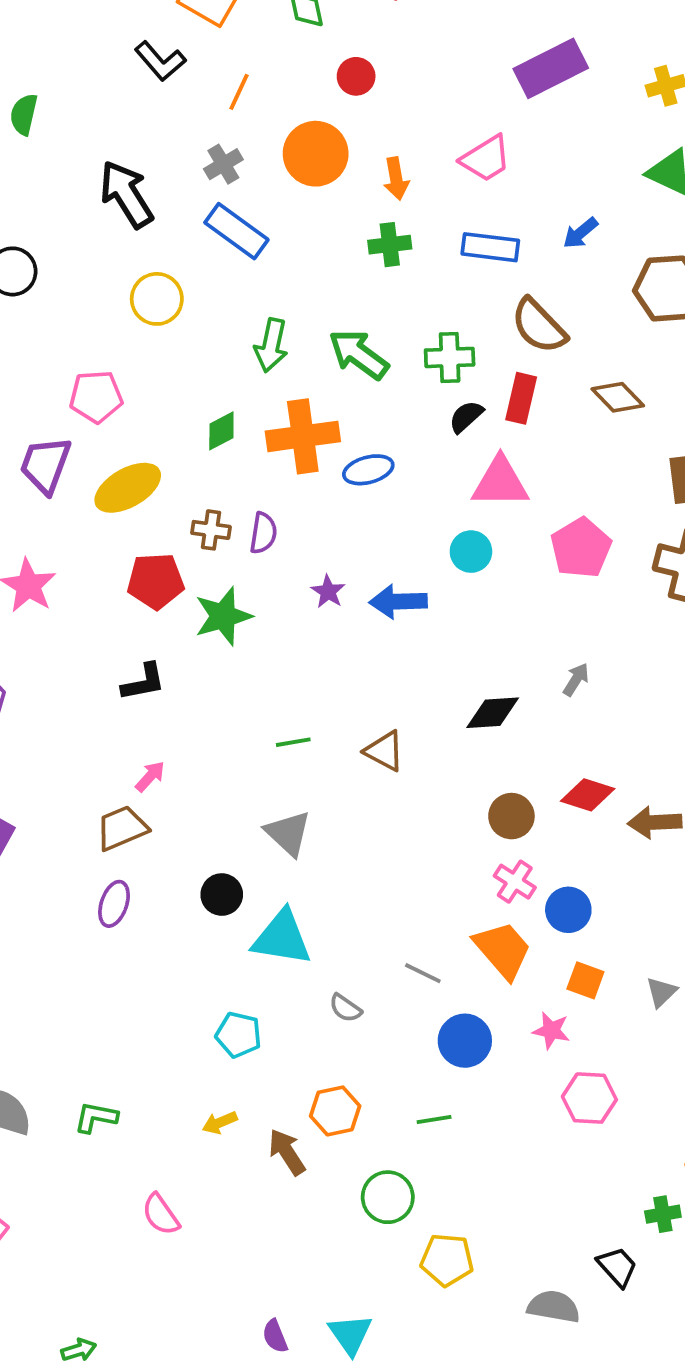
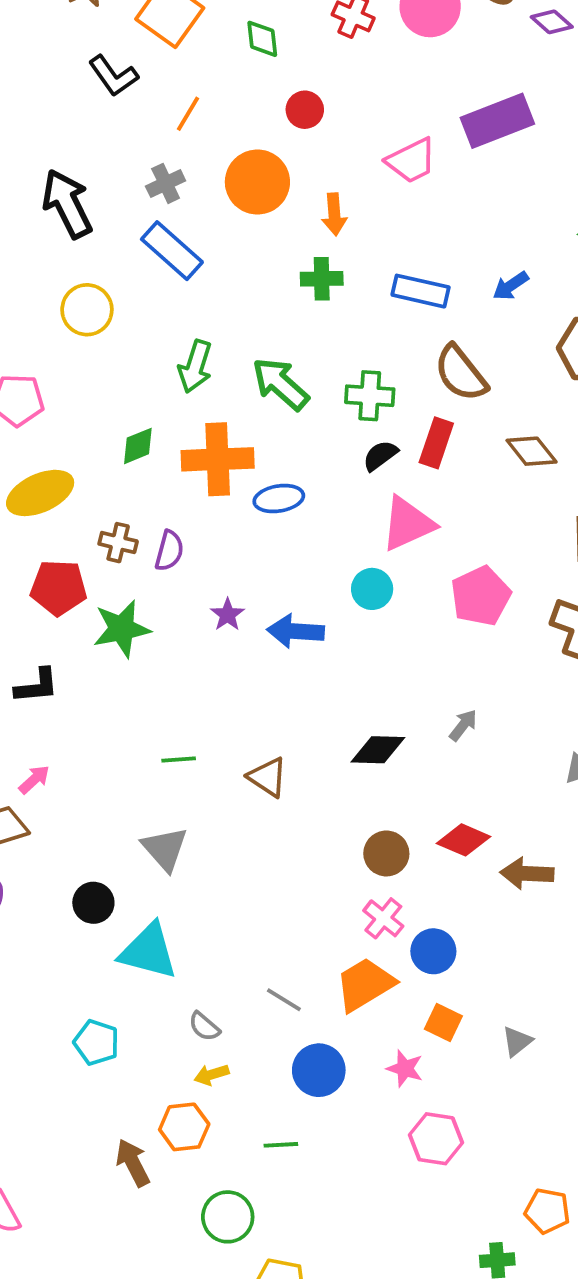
pink trapezoid: (486, 159) -> (411, 161), moved
pink triangle: (500, 482) -> (408, 524), turned -30
orange trapezoid: (503, 950) -> (365, 984), turned -86
yellow arrow: (220, 1123) -> (212, 1075), moved

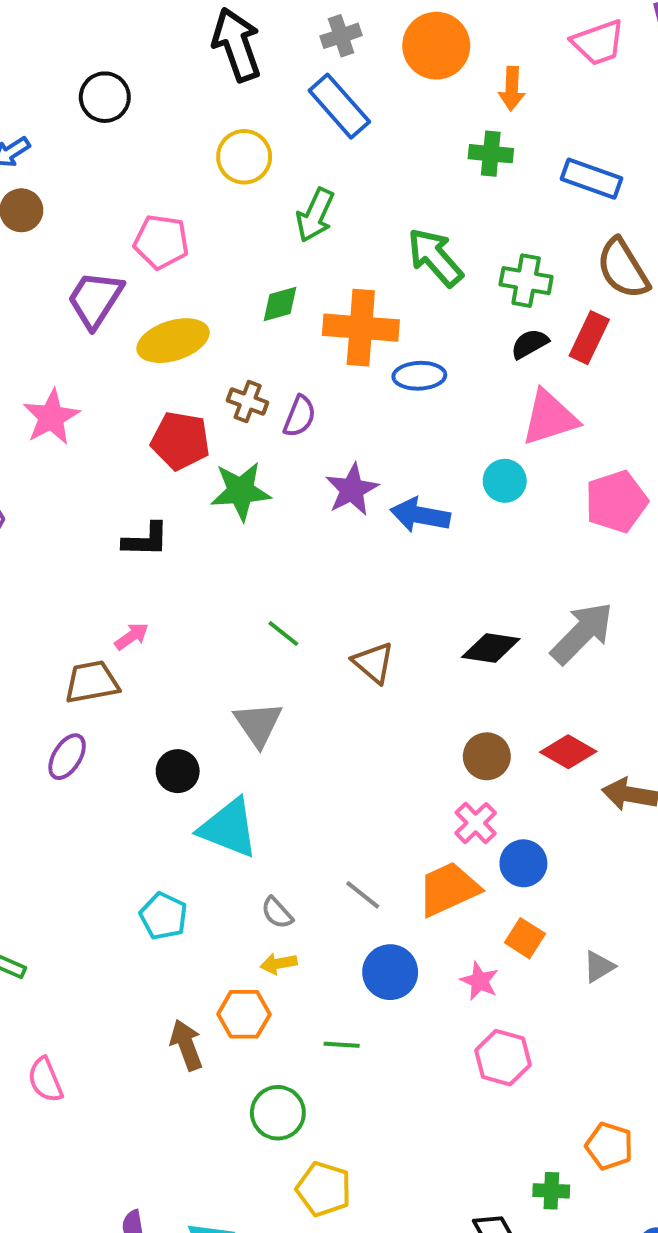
green arrow: (195, 366) -> (315, 215), moved
purple star: (227, 615) -> (352, 490), size x1.5
gray arrow: (463, 725) -> (582, 633), size x2.0
green line: (179, 760) -> (283, 633), turned 36

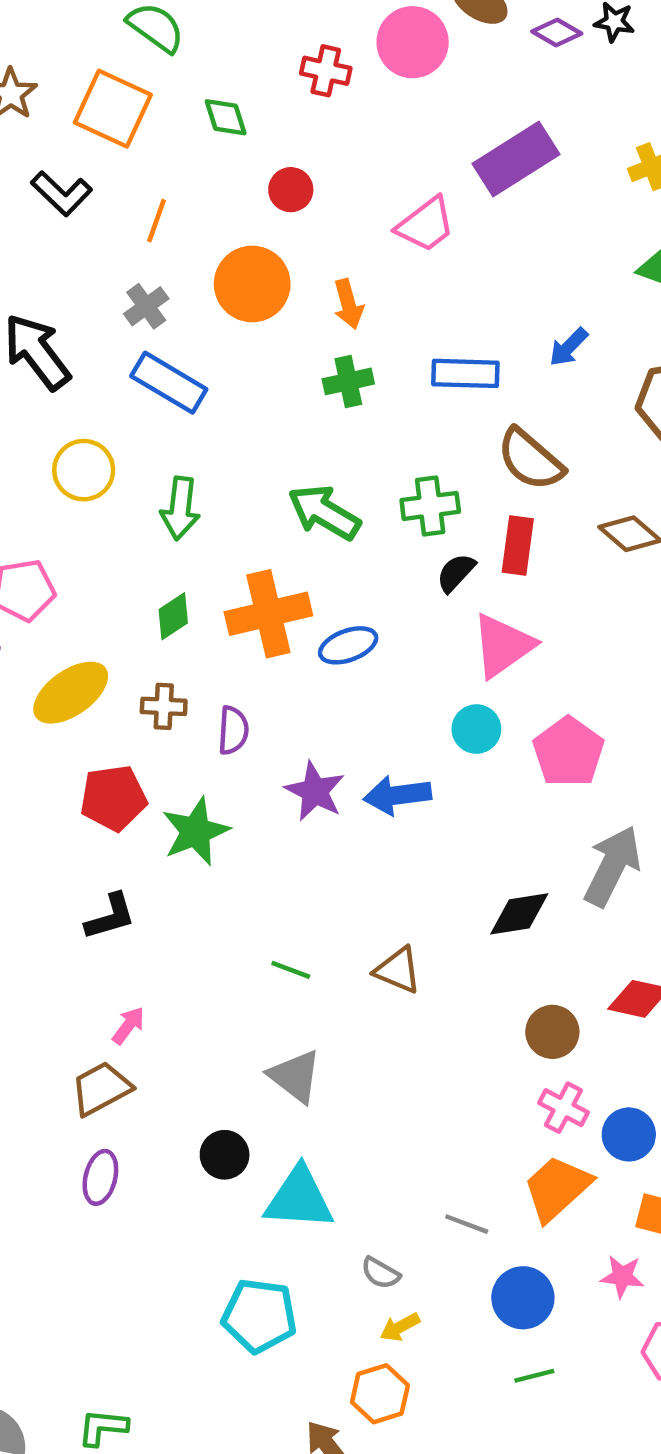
brown cross: (248, 401) -> (164, 706), moved
pink pentagon: (616, 502) -> (568, 752), moved
cyan pentagon: (163, 916) -> (259, 1316), size x1.4
green line: (342, 1045) -> (534, 1376), moved

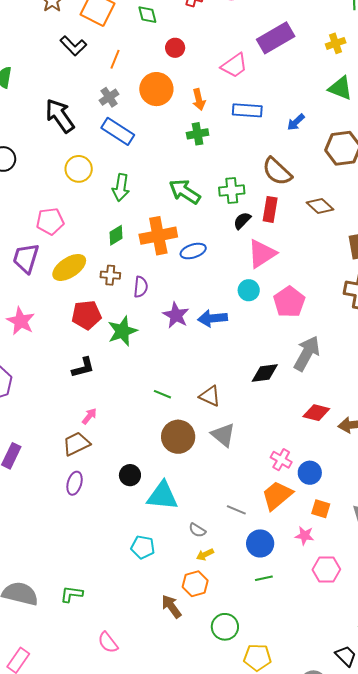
blue rectangle: (465, 373) -> (247, 110), moved
brown circle: (552, 1032) -> (178, 437), moved, size x1.4
gray triangle: (295, 1076) -> (223, 435), moved
cyan pentagon: (259, 1316) -> (143, 547), size x0.7

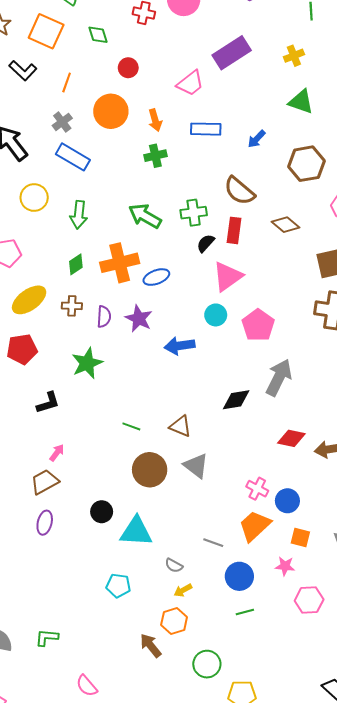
red pentagon: (86, 315) -> (22, 349), moved
purple star: (176, 315) -> (139, 319), moved

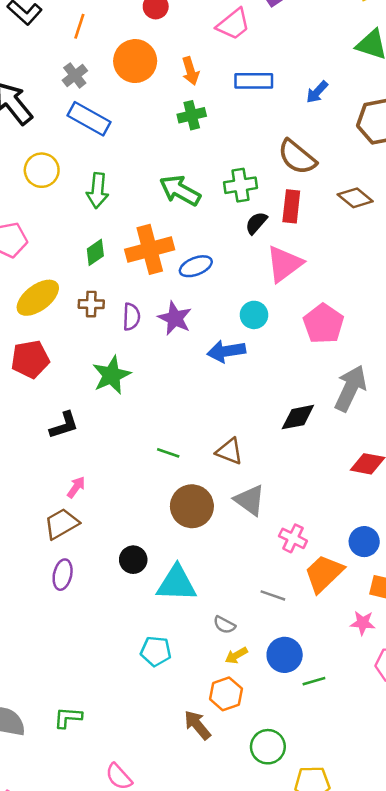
cyan circle: (216, 315) -> (254, 315), moved
pink cross: (257, 489) -> (293, 538), moved
blue circle: (239, 576) -> (285, 655), moved

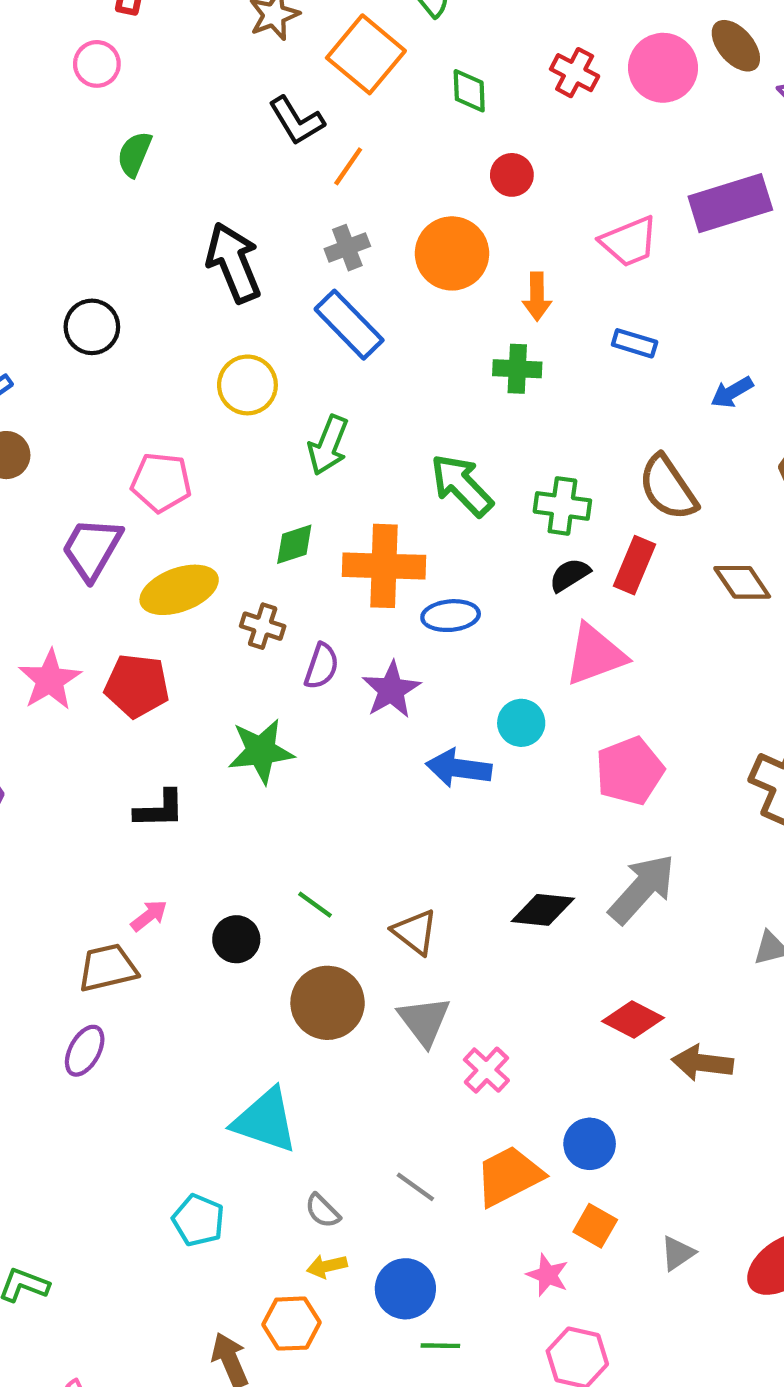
orange line: (79, 26) -> (348, 166), moved
blue rectangle: (254, 81) -> (635, 343), size x0.7
pink cross: (293, 538) -> (486, 1070), moved
black circle: (133, 560) -> (236, 939), moved

